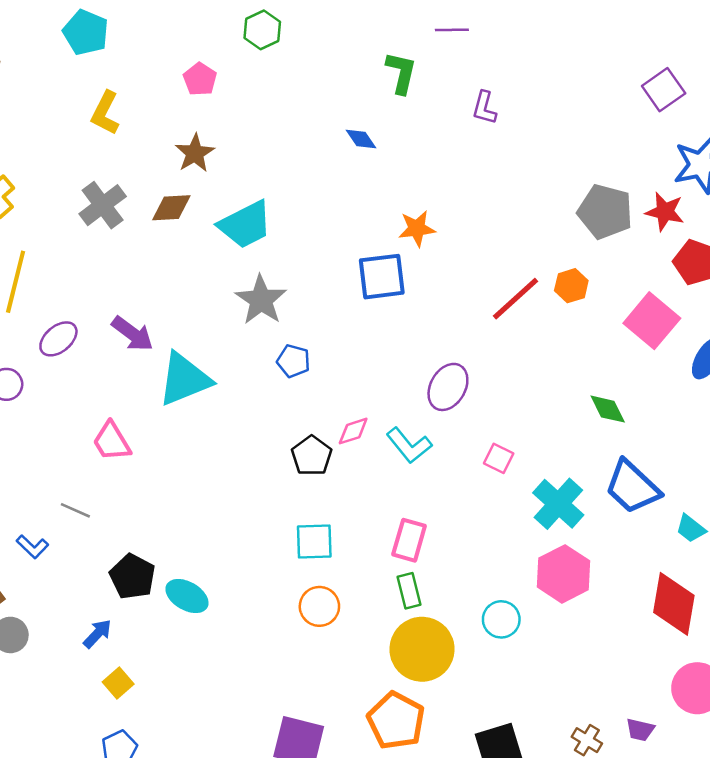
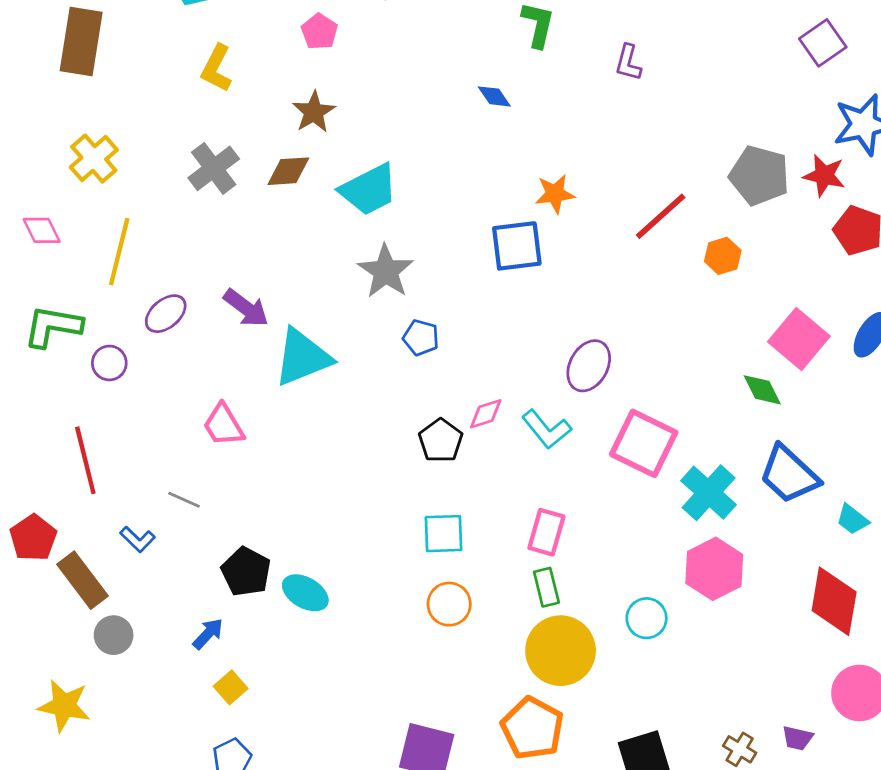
red line: (515, 299) -> (661, 216), moved
pink square: (652, 321) -> (799, 339), moved
pink square: (499, 458) -> (644, 443), size x2.0

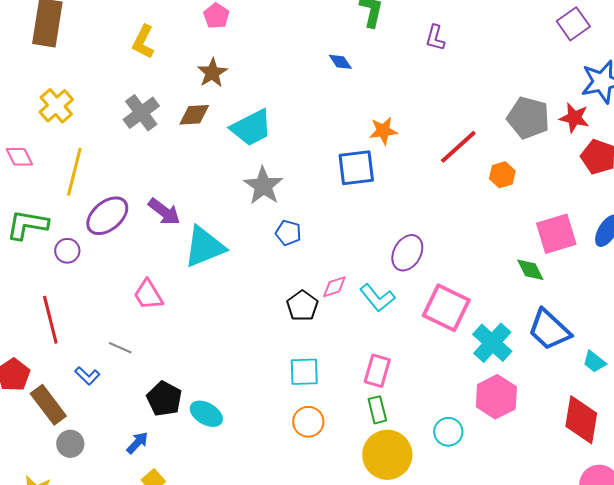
purple ellipse: (166, 314) -> (107, 216), size x1.4
pink square: (799, 339) -> (556, 234), turned 33

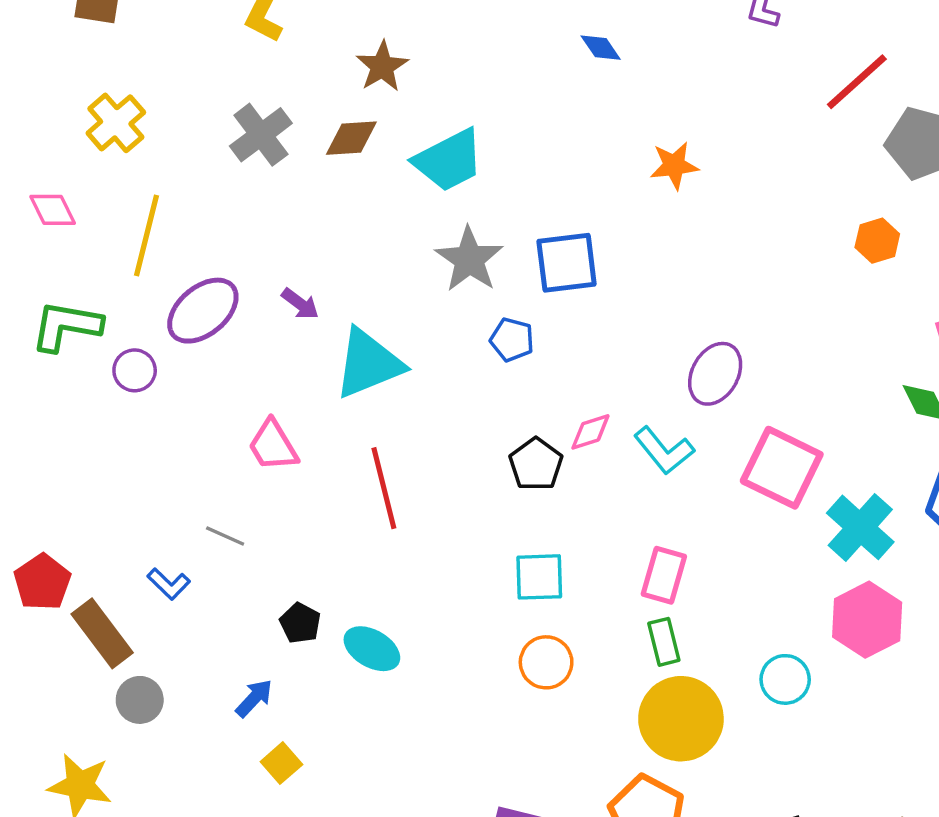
red line: (458, 147) -> (857, 82), moved
blue square: (356, 168) -> (567, 263), moved
purple arrow: (164, 212) -> (300, 304), size x0.7
red line: (50, 320) -> (384, 488), moved
black pentagon: (164, 399) -> (300, 623), size x0.7

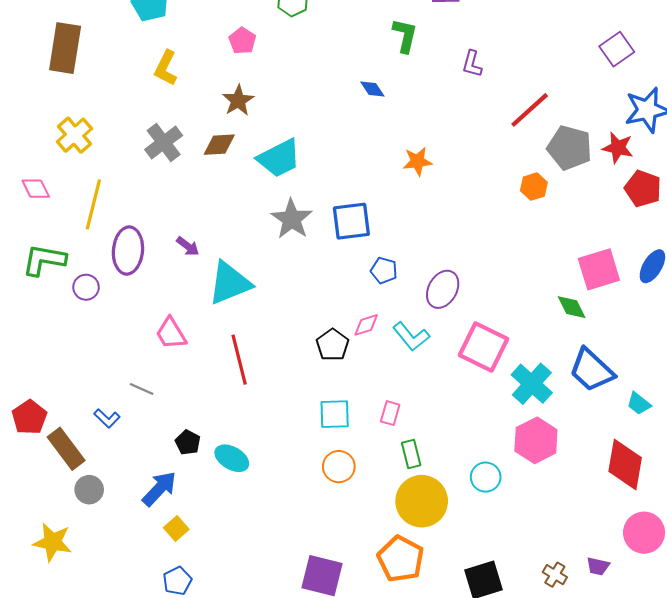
orange hexagon: (877, 241) -> (534, 187), moved
purple ellipse: (203, 311) -> (128, 251), turned -45
blue pentagon: (512, 340) -> (384, 270), moved
pink rectangle: (664, 575) -> (390, 413), moved, size x0.7
blue arrow: (254, 698) -> (159, 489), size x1.5

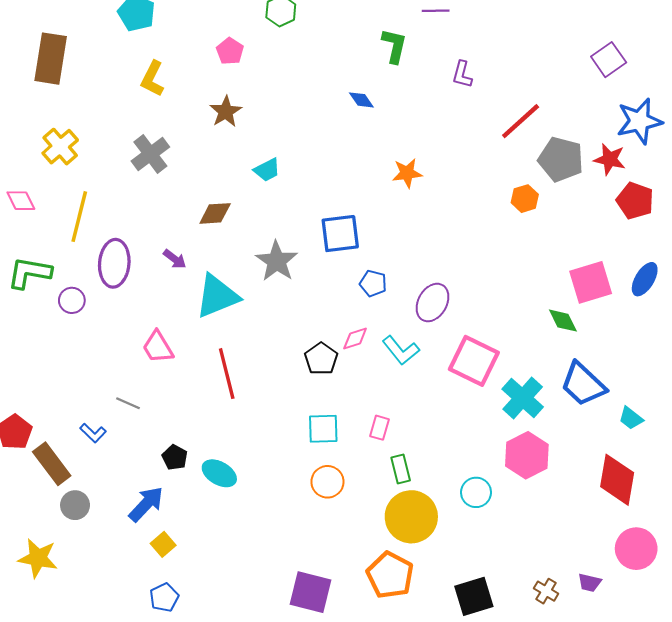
brown diamond: (219, 145) -> (215, 213), moved
cyan trapezoid: (279, 158) -> (267, 170), size x0.6
gray star: (292, 219) -> (277, 261), moved

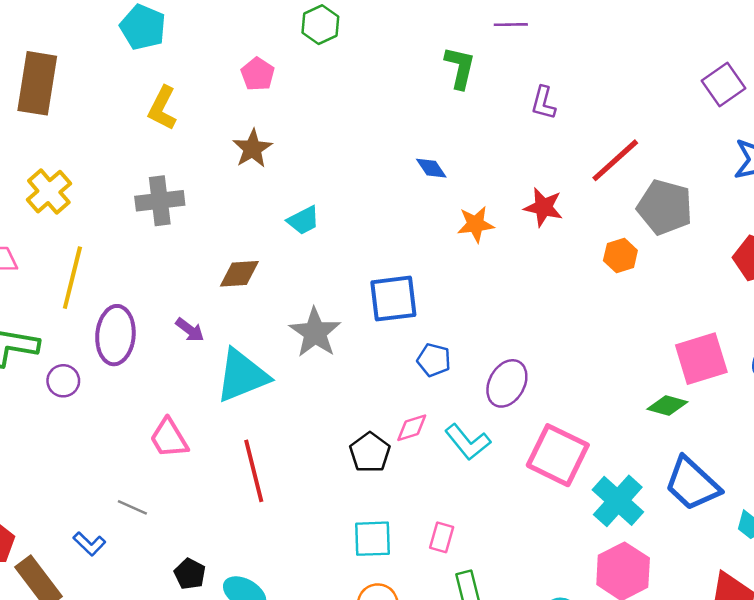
blue diamond: (361, 100) -> (431, 168), moved
gray cross: (150, 154) -> (160, 201), turned 30
red star: (610, 159) -> (543, 207), moved
green diamond: (563, 321) -> (667, 406), turned -48

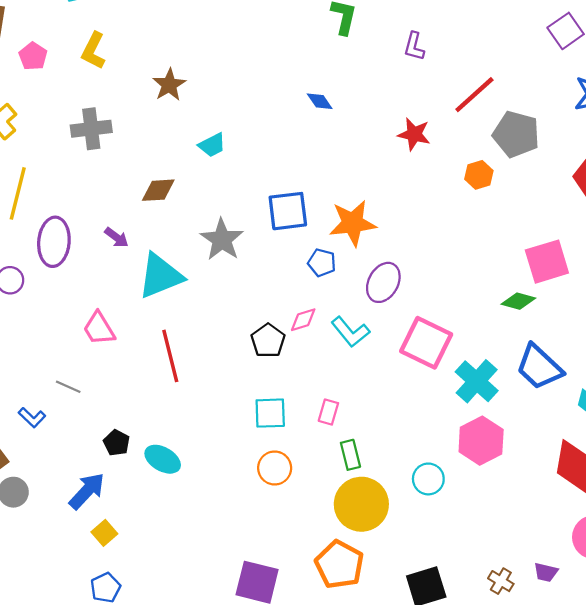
pink pentagon: (258, 74) -> (33, 56), moved
orange star: (476, 224) -> (353, 223), moved, size x1.5

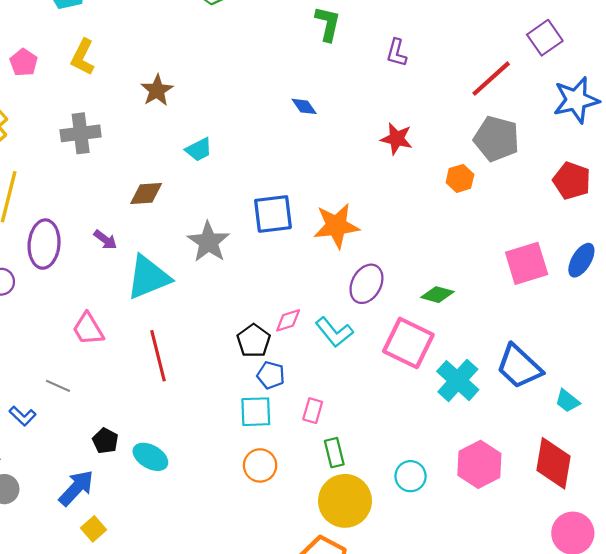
red line: (474, 95) -> (491, 79), moved
blue pentagon: (322, 263) -> (271, 375), moved
green diamond: (518, 301) -> (437, 295), moved
pink hexagon: (481, 441) -> (479, 464), moved

